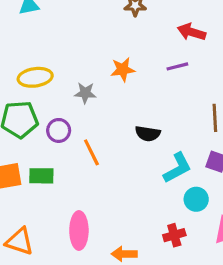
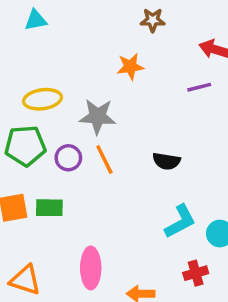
orange star: (123, 70) -> (130, 67), moved
gray star: (85, 93) -> (98, 116), size x1.5
orange line: (91, 152) -> (104, 159), moved
cyan L-shape: (177, 168) -> (180, 221), moved

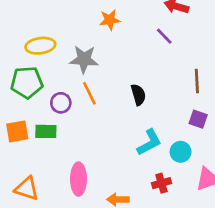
purple line: (199, 87) -> (164, 36), turned 60
purple circle: (68, 158) -> (61, 103), moved
black semicircle: (166, 161) -> (138, 95), turned -115

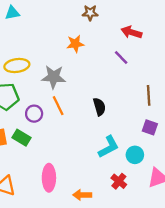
green rectangle: (46, 131) -> (21, 138), turned 30
red cross: (161, 183) -> (119, 181), turned -35

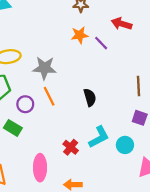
orange star: (75, 44) -> (80, 35), moved
purple line: (121, 57) -> (101, 43), moved
red cross: (119, 181) -> (71, 147), moved

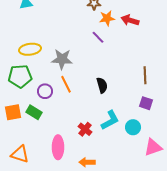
orange star: (80, 35) -> (107, 18), moved
purple line: (101, 43) -> (98, 37), moved

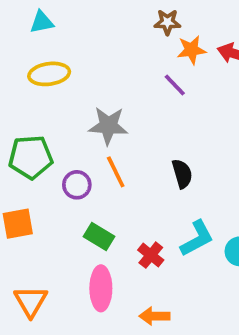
yellow ellipse: (30, 49) -> (49, 74), moved
green rectangle: (34, 112) -> (99, 237), moved
orange triangle: (20, 154) -> (31, 301), turned 42

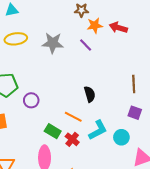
gray star: (108, 126) -> (53, 43), moved
orange line: (116, 172) -> (73, 117), moved, turned -36
green rectangle: (99, 237) -> (53, 131), moved

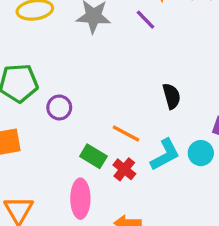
black semicircle: (90, 94) -> (172, 96), moved
cyan circle: (121, 137) -> (201, 153), moved

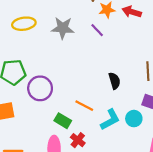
purple circle: (59, 107) -> (40, 88), size x1.5
red cross: (124, 169) -> (78, 140), moved

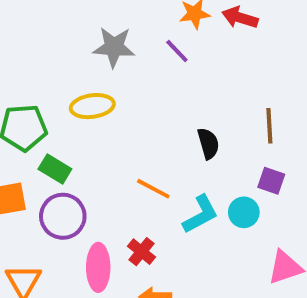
yellow ellipse: (24, 24) -> (92, 106), moved
purple circle: (40, 88) -> (63, 216), moved
green rectangle: (63, 121) -> (55, 169), moved

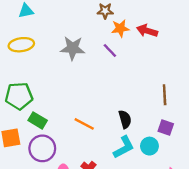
yellow ellipse: (92, 106) -> (21, 45), moved
black semicircle: (208, 143) -> (125, 119), moved
orange line: (153, 189) -> (84, 124), moved

